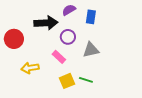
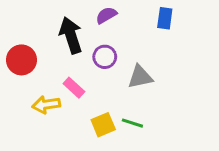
blue rectangle: (91, 17) -> (165, 18), moved
black arrow: (46, 23) -> (71, 35), turned -105
pink rectangle: (59, 57) -> (74, 88), moved

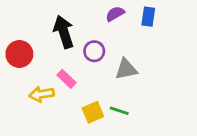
purple semicircle: (106, 15) -> (115, 14), moved

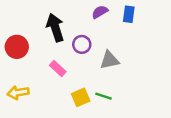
yellow arrow: (42, 94) -> (18, 93), moved

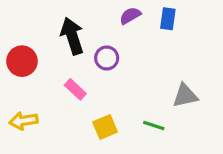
gray triangle: (109, 60) -> (185, 96), moved
green line: (103, 96) -> (154, 125), moved

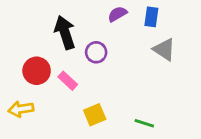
red circle: (22, 61) -> (37, 71), moved
gray triangle: (185, 96) -> (164, 49), moved, turned 45
green line: (154, 125) -> (144, 123), moved

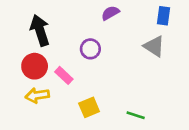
blue rectangle: (151, 17) -> (164, 16), moved
black arrow: (65, 32) -> (40, 30), moved
yellow arrow: (21, 109) -> (37, 95), moved

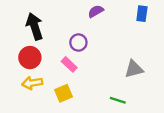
gray triangle: (154, 46) -> (134, 69), moved, turned -48
pink rectangle: (64, 75) -> (69, 64), moved
yellow square: (89, 107) -> (63, 93), moved

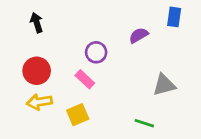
purple semicircle: (96, 11) -> (139, 35), moved
black arrow: (35, 26) -> (37, 23), moved, size x0.6

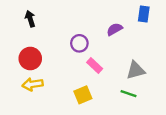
pink rectangle: (85, 79) -> (95, 66), moved
yellow square: (78, 115) -> (83, 95), moved
green line: (144, 123) -> (129, 94), moved

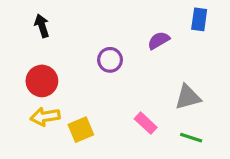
pink rectangle: (95, 66) -> (146, 123), moved
green line: (129, 94) -> (191, 138), moved
yellow square: (83, 95) -> (81, 130), moved

